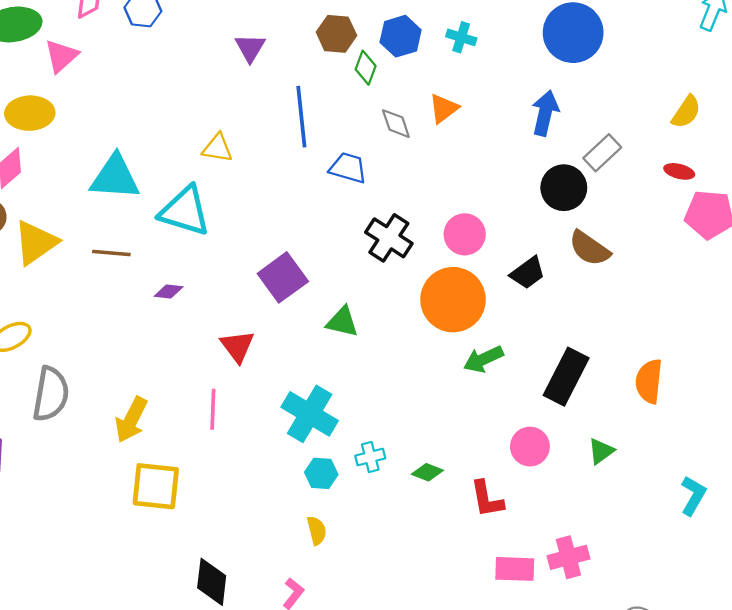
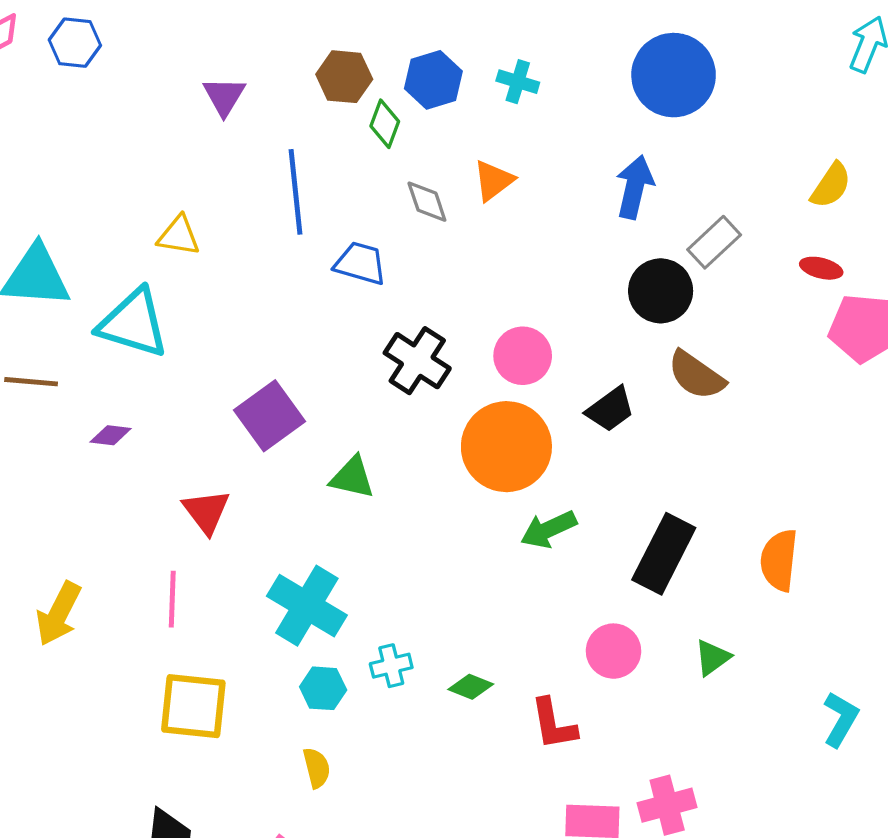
yellow square: (156, 486) -> (193, 706), moved

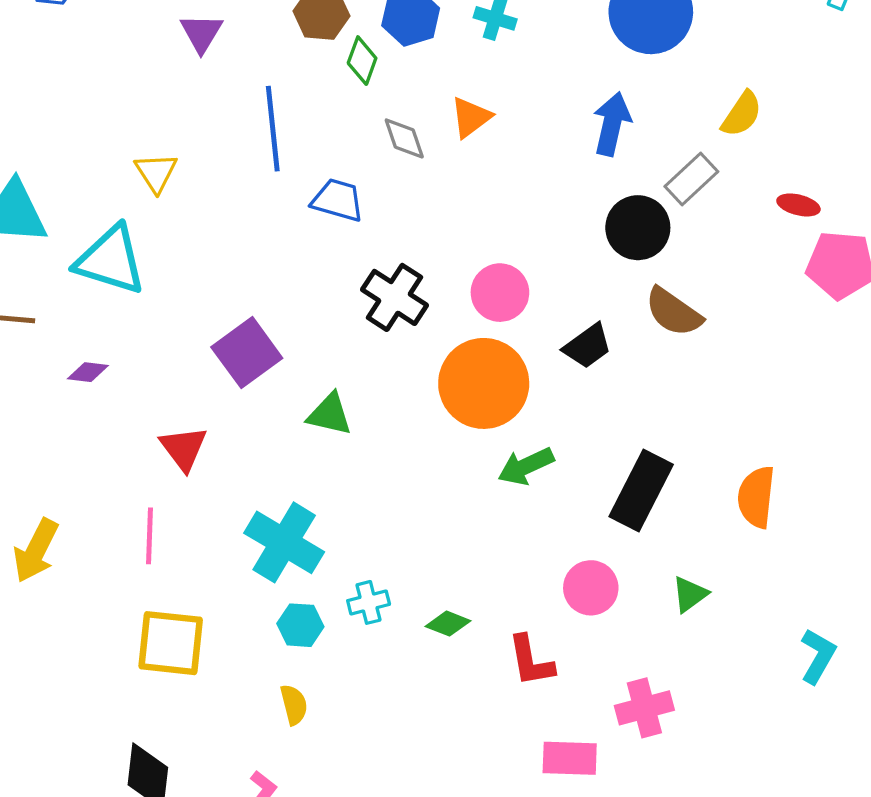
yellow semicircle: (831, 185) -> (742, 114), moved
yellow triangle: (179, 236) -> (156, 173), turned 48
pink cross: (667, 805) -> (644, 708), moved

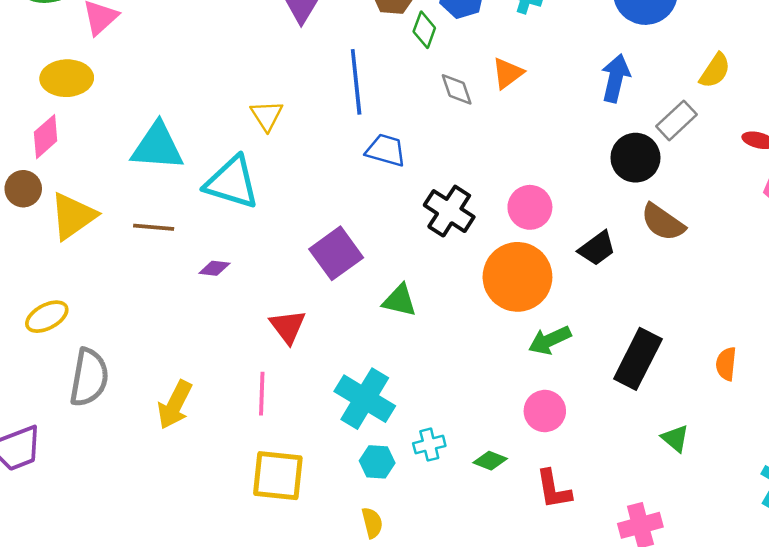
blue trapezoid: (338, 200) -> (386, 150), moved
orange semicircle: (756, 497) -> (726, 364), size x0.7
pink circle: (591, 588) -> (545, 411), moved
green triangle: (690, 594) -> (675, 438), turned -44

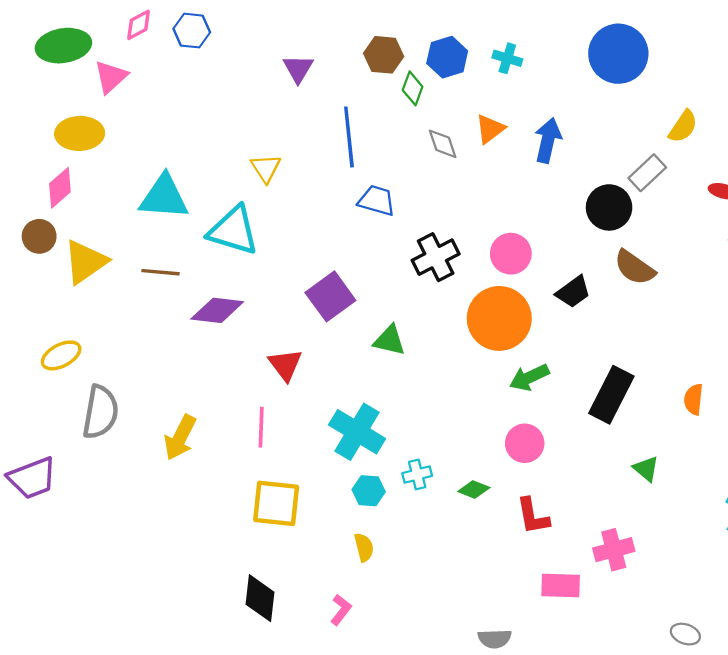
blue arrow: (616, 78) -> (548, 140), moved
black cross: (449, 211) -> (436, 257), turned 30
purple diamond: (214, 268) -> (217, 310), size x1.8

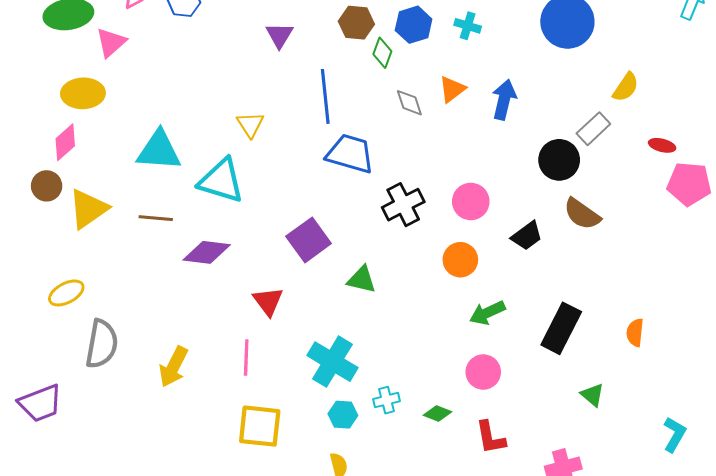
blue trapezoid: (377, 201) -> (350, 154), size x1.4
orange circle: (499, 318) -> (460, 260), size x0.6

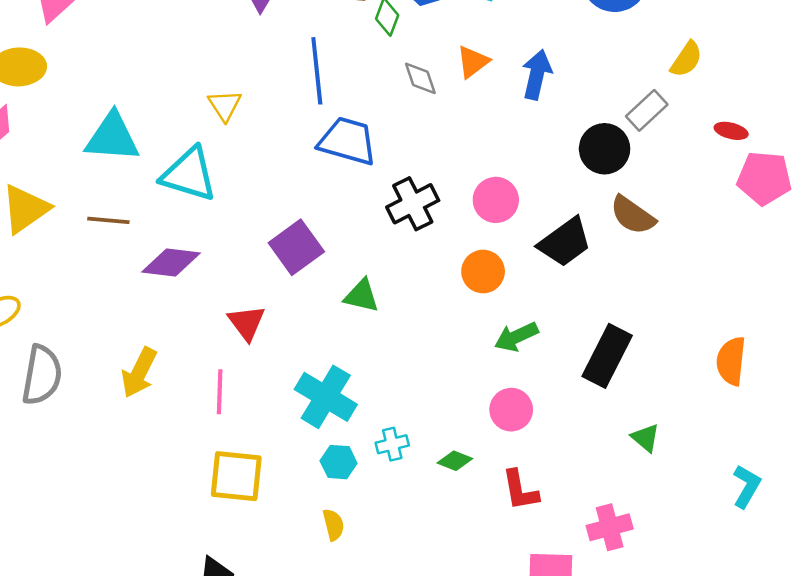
black trapezoid: (527, 236) -> (565, 242), size x1.4
orange semicircle: (635, 332) -> (731, 361), moved, size x1.4
yellow arrow: (173, 367) -> (139, 373), moved

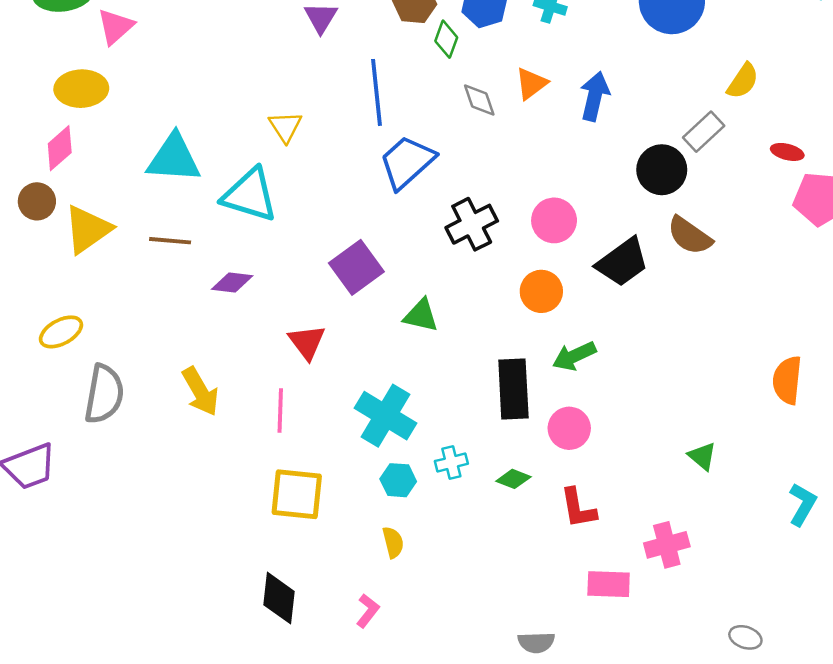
blue trapezoid: (347, 141) -> (407, 162), turned -58
purple diamond: (171, 263) -> (232, 283), size x0.7
black rectangle: (607, 356) -> (513, 389), moved, turned -30
yellow arrow: (139, 373) -> (200, 392), turned -57

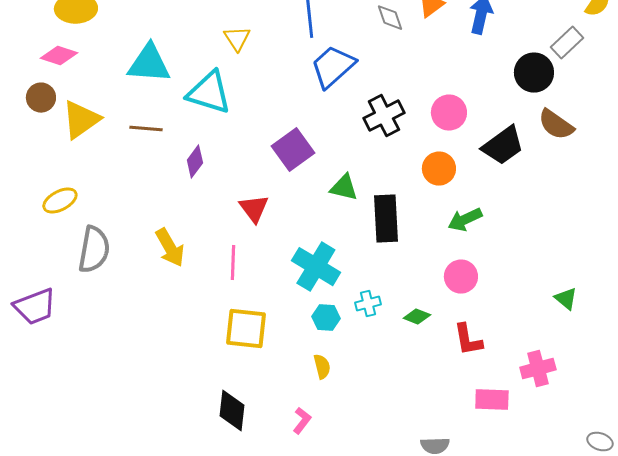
pink diamond: (60, 148) -> (59, 56), turned 60
purple diamond: (232, 283) -> (195, 162), turned -60
black rectangle: (513, 389) -> (386, 219), moved

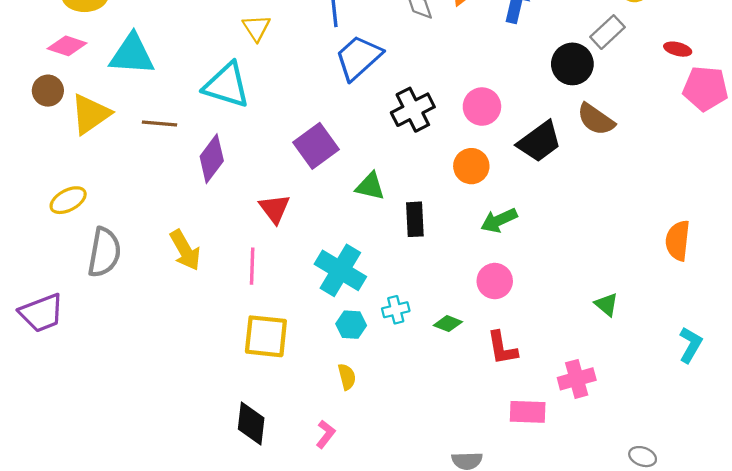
cyan triangle: (149, 64) -> (132, 54), moved
purple diamond: (195, 162) -> (212, 159), size x1.4
black rectangle: (386, 219) -> (415, 219), size x0.7

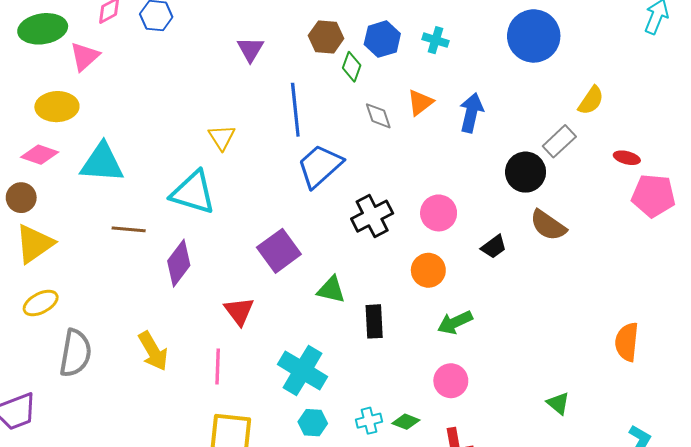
yellow triangle: (90, 114) -> (34, 244), moved
black trapezoid: (539, 142) -> (494, 247), size x0.6
cyan cross: (396, 310) -> (369, 421), moved

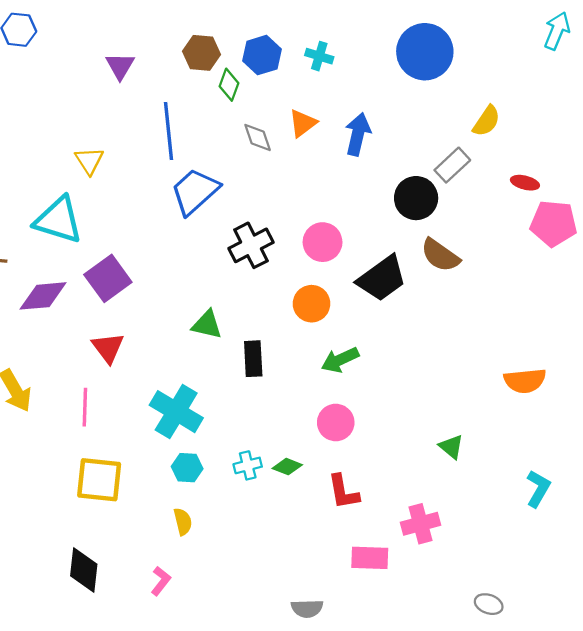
black trapezoid: (494, 247) -> (382, 278), size x1.8
purple square: (279, 251) -> (108, 278), moved
purple diamond: (179, 263) -> (43, 296), turned 48
orange semicircle: (627, 342) -> (525, 381), turned -102

